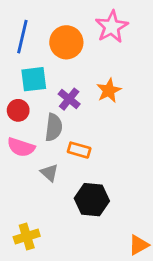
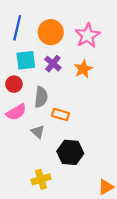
pink star: (112, 27) -> (88, 35), moved
purple cross: (69, 99) -> (53, 64), moved
pink semicircle: (21, 147) -> (16, 112), turned -48
yellow cross: (27, 236) -> (41, 179), moved

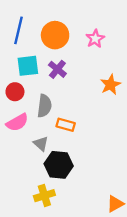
pink star: (88, 35) -> (95, 39), size x0.7
orange star: (83, 69) -> (110, 85), moved
black hexagon: (70, 152) -> (59, 165), moved

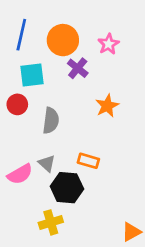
purple cross: (57, 69) -> (78, 68), moved
orange star: (110, 85) -> (107, 106), moved
pink semicircle: (17, 122) -> (20, 174), moved
orange rectangle: (66, 125) -> (88, 161), moved

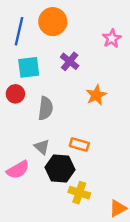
orange circle: (63, 40) -> (53, 22), moved
pink star: (108, 44) -> (112, 38), moved
pink semicircle: (20, 174) -> (18, 170), moved
yellow cross: (51, 222) -> (79, 193), moved, turned 35

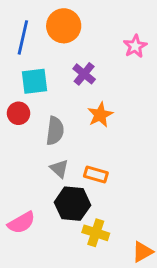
orange star: (96, 95) -> (100, 115), moved
gray triangle: (42, 147) -> (59, 169), moved
pink semicircle: (18, 170) -> (21, 223), moved

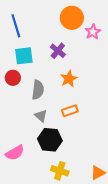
orange circle: (64, 26) -> (72, 18), moved
blue line: (23, 37) -> (16, 26), turned -30
orange rectangle: (96, 174) -> (70, 111), moved, turned -35
yellow cross: (96, 233) -> (60, 171), moved

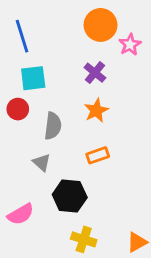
purple cross: (58, 51) -> (95, 73), moved
gray triangle: (41, 116) -> (42, 162), moved

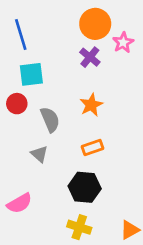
purple cross: (95, 73) -> (90, 57), moved
gray semicircle: (53, 126) -> (50, 120), turned -30
black hexagon: (70, 196) -> (85, 187), moved

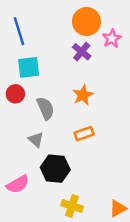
black hexagon: (85, 187) -> (55, 169), moved

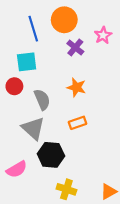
orange circle: (87, 22) -> (64, 20), moved
blue line: (19, 31) -> (33, 29), moved
orange star: (83, 95) -> (76, 87), turned -30
gray triangle: (36, 140) -> (33, 128), size x1.6

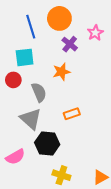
orange star: (76, 87) -> (61, 72), moved, turned -30

